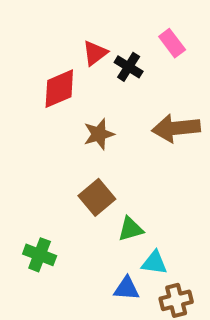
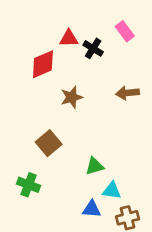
red triangle: (95, 53) -> (69, 38), turned 36
brown arrow: (176, 128) -> (128, 93), size x0.7
brown square: (97, 197) -> (49, 143), moved

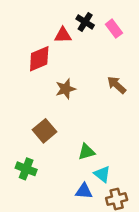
black cross: (93, 48) -> (85, 22), moved
brown arrow: (128, 93) -> (117, 85), turned 48
cyan triangle: (112, 191) -> (102, 174), turned 30

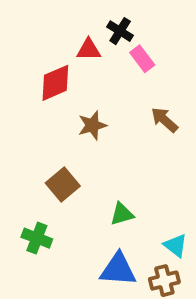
pink rectangle: (114, 29) -> (142, 59), moved
cyan triangle: (102, 174) -> (175, 245), moved
blue triangle: (84, 191) -> (118, 269), size x1.5

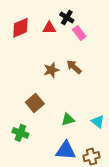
red diamond: (55, 83) -> (20, 28), moved
brown arrow: (164, 120) -> (74, 67), moved
cyan triangle: (175, 245) -> (98, 122), moved

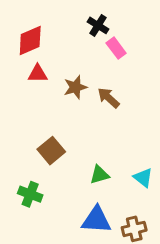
red triangle: (49, 28) -> (38, 74), moved
brown star: (51, 70) -> (75, 87), moved

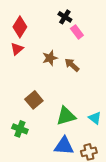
red diamond: (30, 41) -> (20, 27), turned -35
red triangle: (38, 74) -> (17, 49), moved, turned -40
green triangle: (99, 175) -> (66, 116), size x1.5

